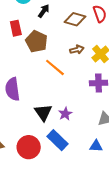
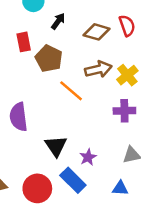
brown arrow: (77, 50) -> (98, 69), size x1.5
purple star: (65, 114) -> (88, 157), moved

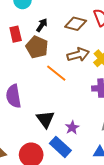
black arrow: (58, 21) -> (42, 25), moved

